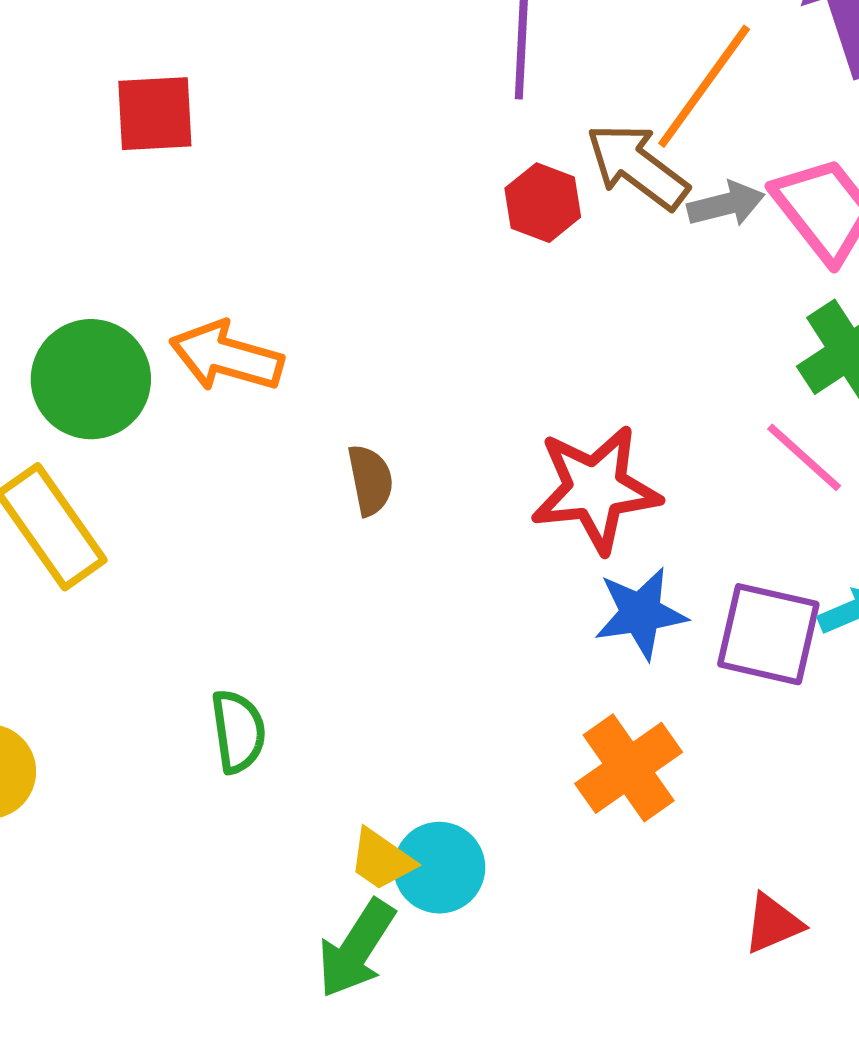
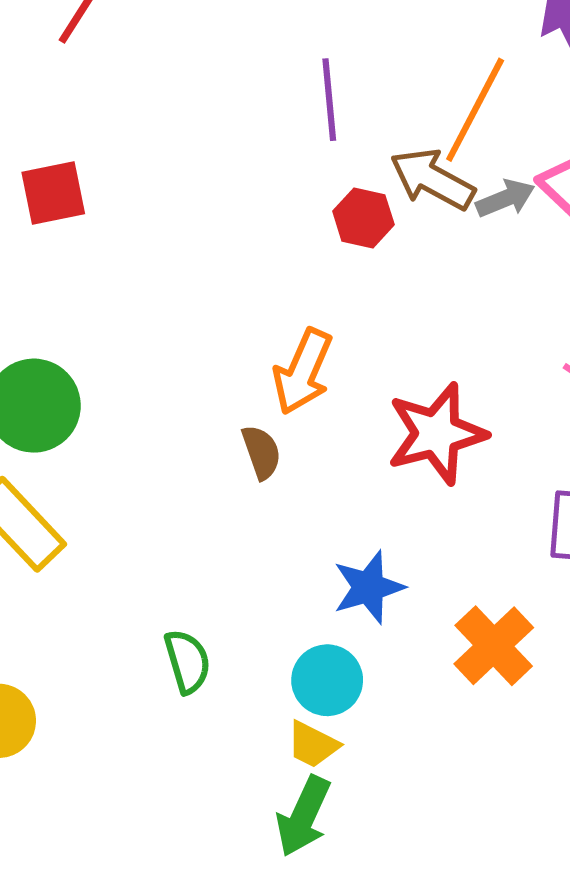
orange arrow: (226, 356) -> (303, 372), moved, turned -74
blue star: (641, 613) -> (369, 587), moved
cyan circle: (439, 868) -> (327, 680), moved

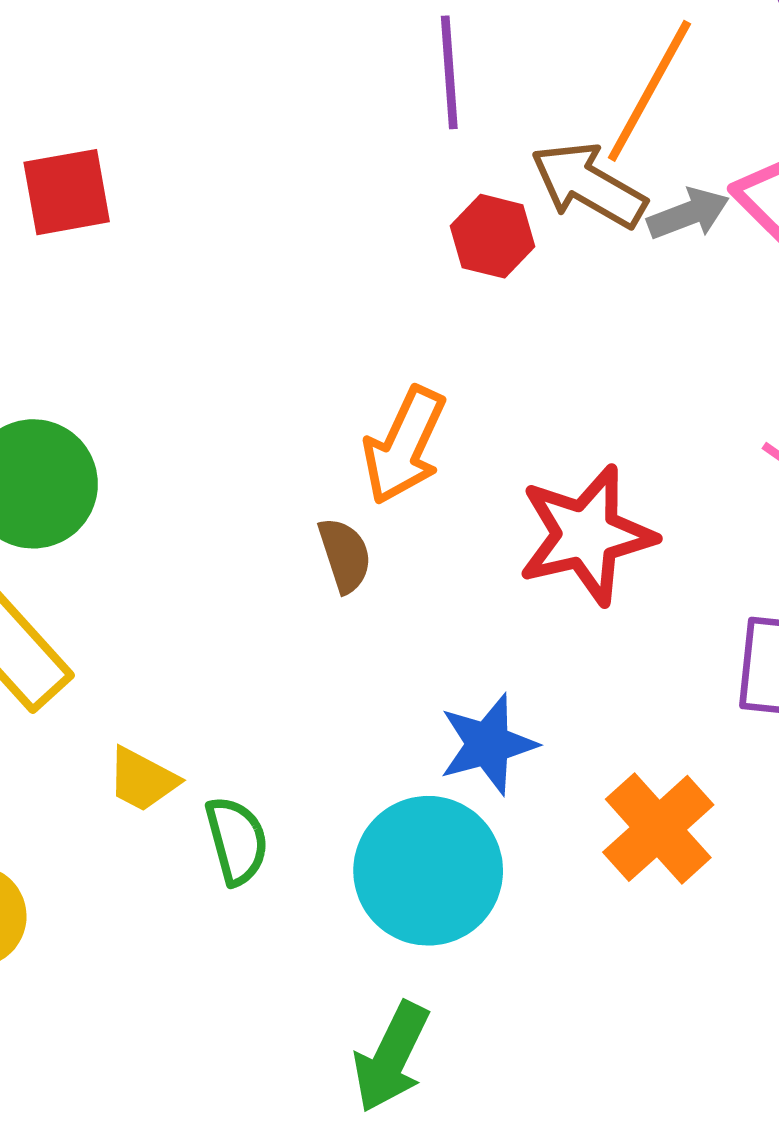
cyan circle: (327, 680) -> (428, 871), size x1.5
yellow trapezoid: (313, 745) -> (142, 780), moved

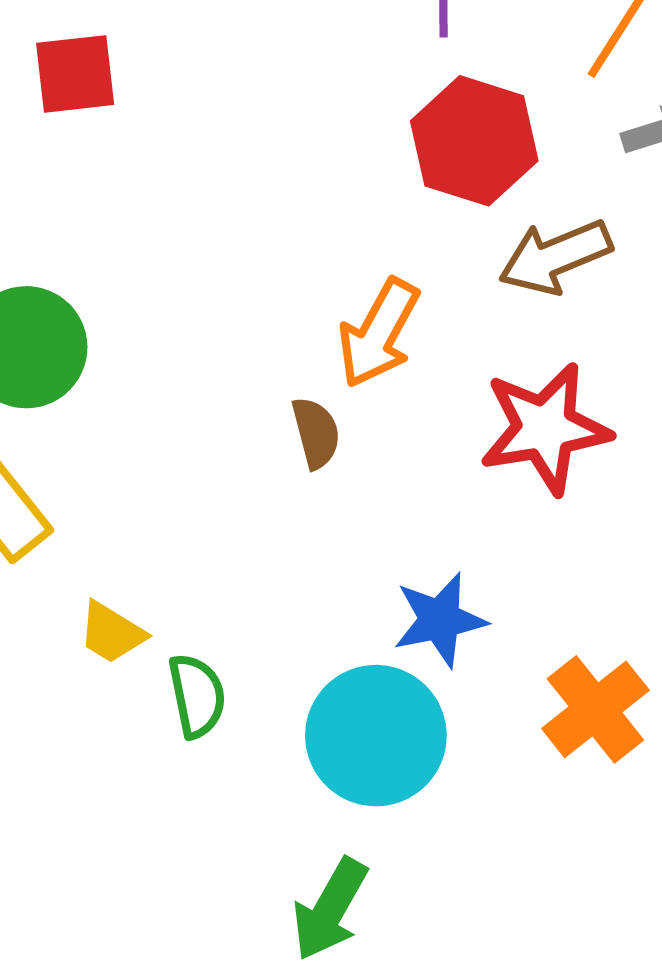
brown arrow: (588, 185) -> (555, 257), moved, turned -56
red hexagon: (493, 236) -> (474, 141), size x1.6

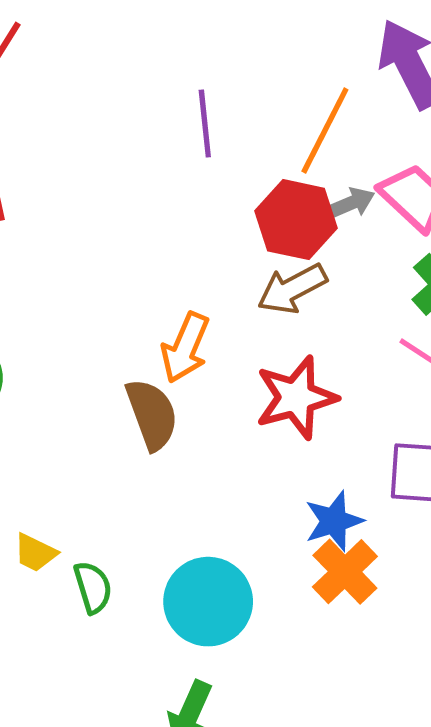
red hexagon: (474, 141) -> (296, 220), moved
brown semicircle: (316, 433) -> (152, 414), size x1.6
blue star: (440, 620) -> (334, 521), moved

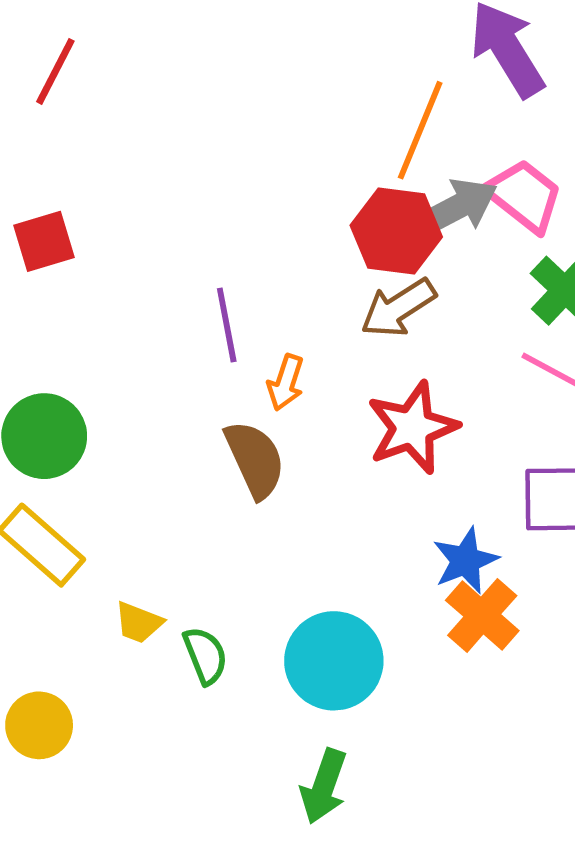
purple line: (205, 123) -> (227, 325), moved
gray arrow: (351, 203) -> (455, 208), size x1.6
orange arrow: (185, 348) -> (286, 383), size x0.7

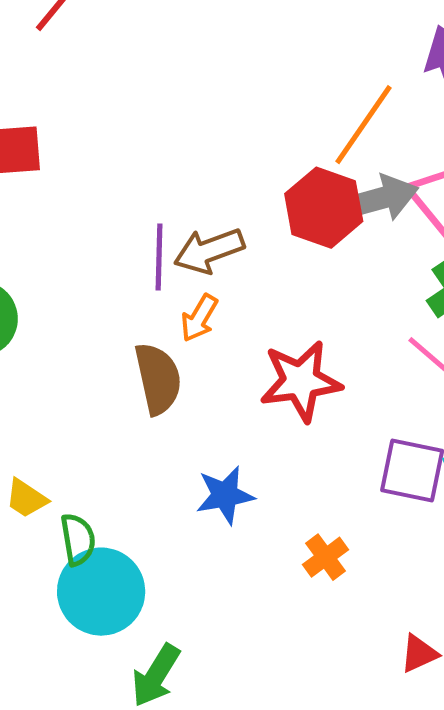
brown arrow: (398, 308) -> (209, 251), moved
blue star: (465, 561) -> (225, 495), moved
orange cross: (482, 615) -> (326, 557), size x0.7
cyan circle: (334, 661) -> (101, 592), moved

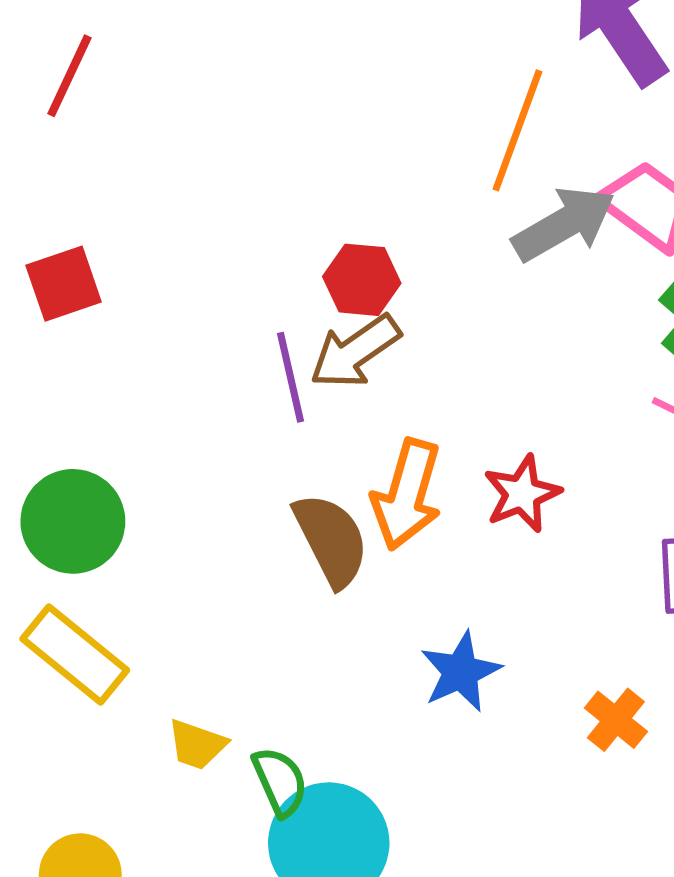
red hexagon: (324, 208) -> (362, 280), moved, size x0.7
orange arrow: (199, 318) -> (407, 494), moved, size x1.6
red star: (301, 381) -> (522, 494), size x0.7

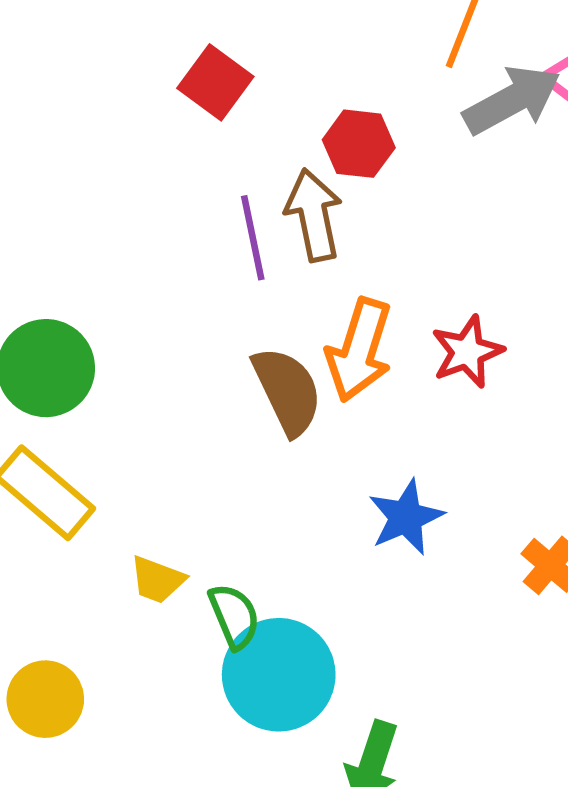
red hexagon: (362, 280) -> (359, 144), moved
red square: (64, 284) -> (215, 82), moved, turned -36
brown arrow: (355, 352) -> (314, 215), turned 112

